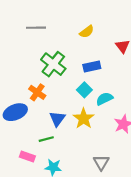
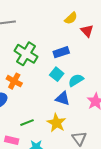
yellow semicircle: (87, 32) -> (71, 18), moved
yellow star: (84, 118) -> (56, 123), moved
blue triangle: (57, 119) -> (63, 99), moved, turned -42

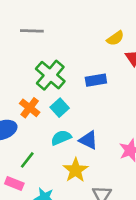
cyan square: (57, 74) -> (60, 108), moved
cyan semicircle: (76, 80) -> (61, 138), moved
green line: (27, 123) -> (27, 160), moved, turned -40

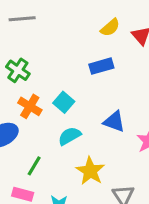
yellow semicircle: (115, 38) -> (110, 27), moved
green cross: (50, 75) -> (18, 70), moved, size x0.7
blue triangle: (88, 140) -> (114, 122), moved

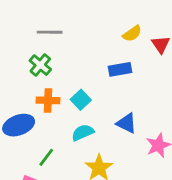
gray line: (22, 19) -> (50, 32), moved
orange cross: (30, 106) -> (48, 100), turned -35

